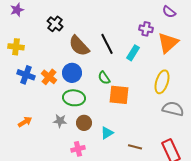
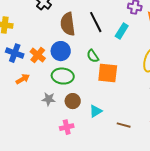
brown semicircle: (79, 46) -> (68, 24), turned 35
orange arrow: (25, 122) -> (23, 79), moved

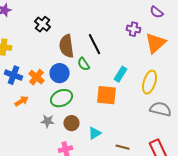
cyan rectangle: (122, 31) -> (121, 74), moved
green semicircle: (93, 56) -> (84, 64), moved
green ellipse: (63, 76) -> (62, 98), turned -30

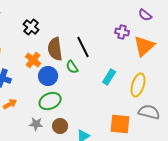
orange cross: (37, 77) -> (33, 60), moved
orange square: (107, 95) -> (120, 124), moved

